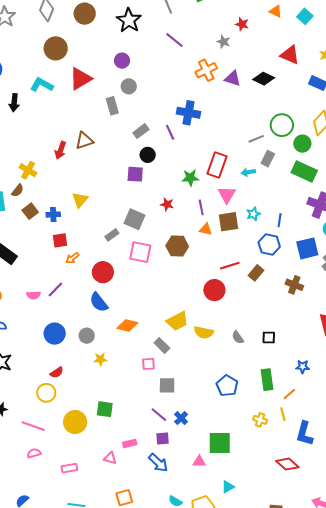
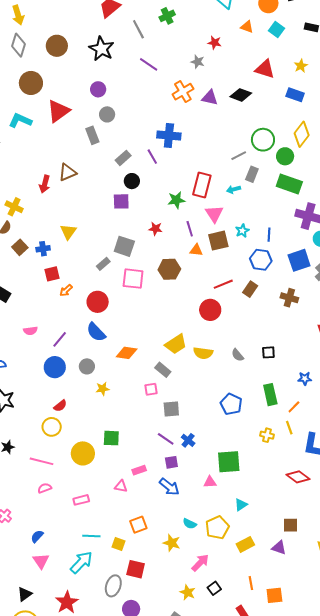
purple line: (55, 289) -> (60, 339), moved

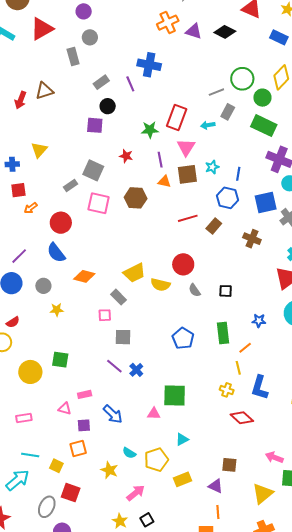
red circle: (210, 310) -> (183, 264), moved
yellow cross: (267, 435) -> (227, 390), moved
purple square: (171, 462) -> (84, 425), moved
orange line: (251, 583) -> (218, 512), moved

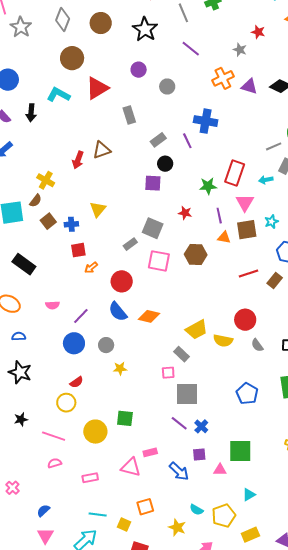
gray circle: (90, 37) -> (167, 87), moved
orange diamond: (84, 276) -> (149, 316), moved
gray square: (123, 337) -> (187, 394), size x1.4
pink triangle: (65, 409) -> (131, 467), size x1.5
purple square: (84, 425) -> (199, 455), moved

